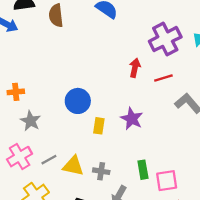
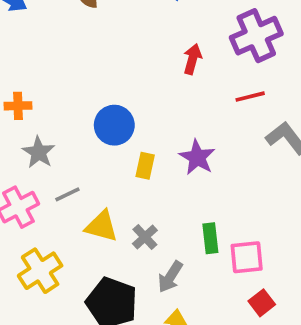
red arrow: (135, 68) -> (192, 59), moved
gray line: (49, 160) -> (67, 194), moved
gray cross: (101, 171) -> (145, 237), turned 35

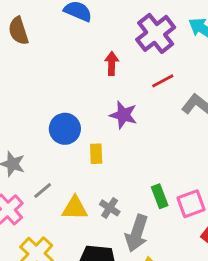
purple star: (197, 157) -> (123, 115), moved
gray arrow: (170, 277) -> (137, 233), size x1.4

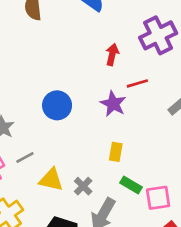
red line: (163, 81) -> (137, 83), moved
yellow rectangle: (96, 154) -> (116, 152), moved
green rectangle: (160, 196) -> (131, 185), turned -50

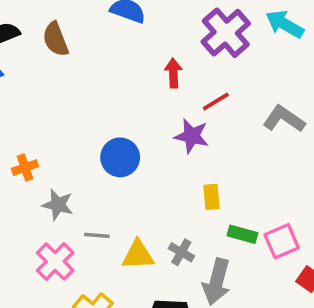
gray line: (25, 158) -> (97, 235), turned 48

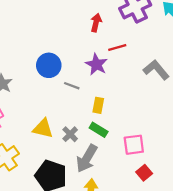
green rectangle: (242, 234) -> (99, 130), moved
gray line: (97, 235) -> (72, 86), moved

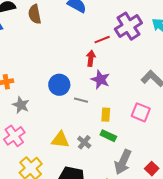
red arrow: (96, 23) -> (91, 58), moved
red line: (117, 47) -> (102, 40), moved
pink square: (134, 145) -> (141, 112), moved, turned 36
gray arrow: (87, 158) -> (123, 162), moved

